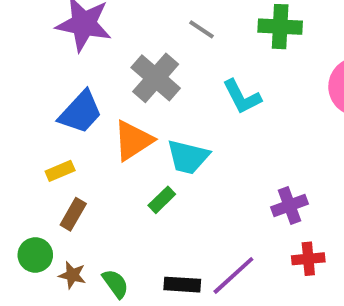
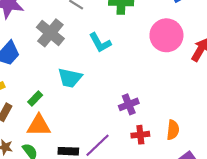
orange triangle: (133, 140) -> (39, 125), moved, turned 35
green rectangle: (162, 200) -> (35, 98), moved

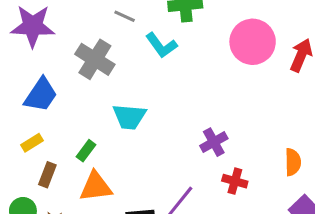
cyan L-shape: (100, 43) -> (161, 45), moved
orange semicircle: (173, 130) -> (293, 162), moved
red cross: (140, 135) -> (235, 181), turned 30

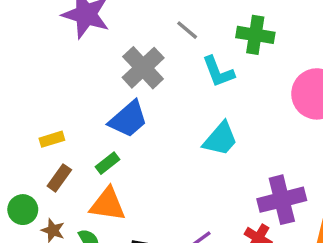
blue trapezoid: (41, 95) -> (128, 119), moved
cyan trapezoid: (129, 117) -> (220, 139), moved, turned -69
purple cross: (214, 142) -> (282, 200), moved, size x1.5

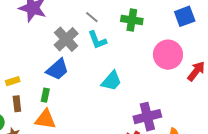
cyan L-shape: (218, 72) -> (97, 40), moved
green rectangle: (107, 163) -> (45, 95), turned -40
brown rectangle: (59, 178) -> (17, 104), turned -42

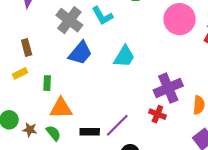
blue trapezoid: (57, 69) -> (80, 53), moved
green rectangle: (45, 95) -> (47, 83), moved
brown rectangle: (17, 104) -> (27, 47), moved

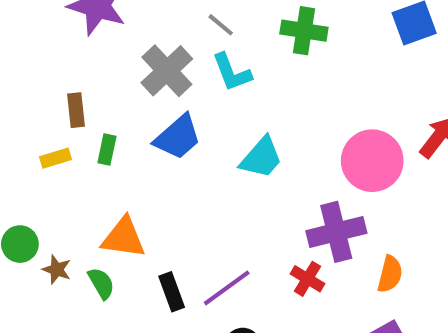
pink circle: (180, 19) -> (372, 161), moved
green rectangle: (47, 83) -> (107, 150), moved
black rectangle: (90, 132) -> (172, 292), turned 60

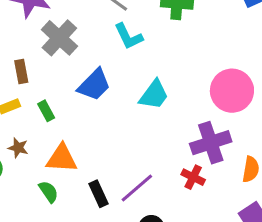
gray cross: (167, 71) -> (59, 38), moved
green rectangle: (107, 150) -> (46, 111), moved, turned -36
brown star: (57, 269) -> (18, 148), moved

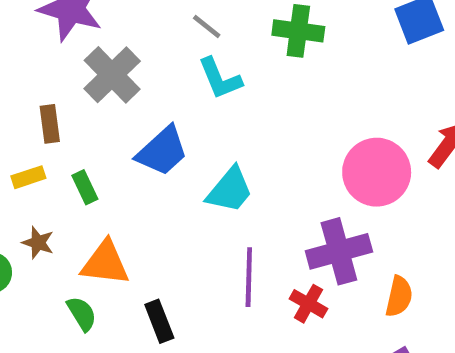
cyan trapezoid: (154, 95) -> (230, 190), moved
purple line: (137, 188) -> (249, 277), moved, turned -51

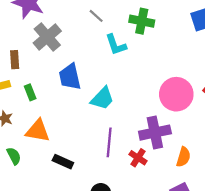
cyan L-shape: (220, 78) -> (116, 45), moved
blue trapezoid: (162, 151) -> (70, 77), turned 116
green semicircle: (82, 314) -> (14, 156), moved
black rectangle: (159, 321) -> (63, 162), turned -48

